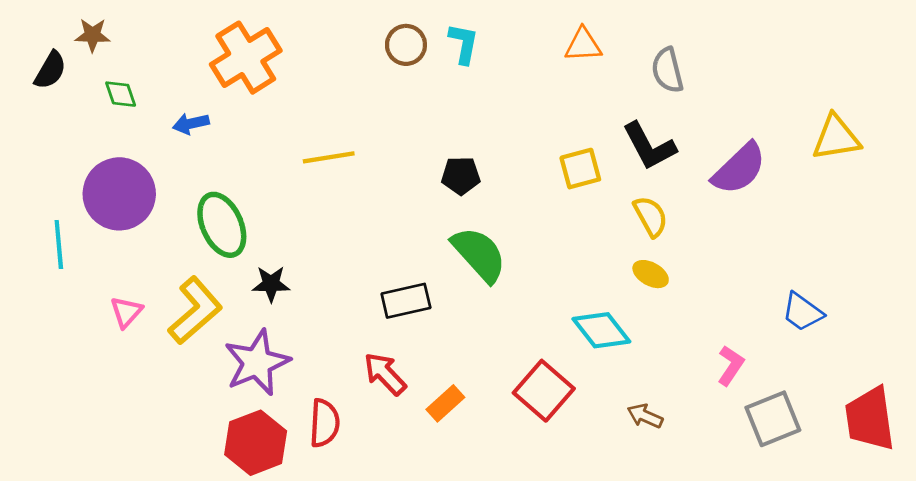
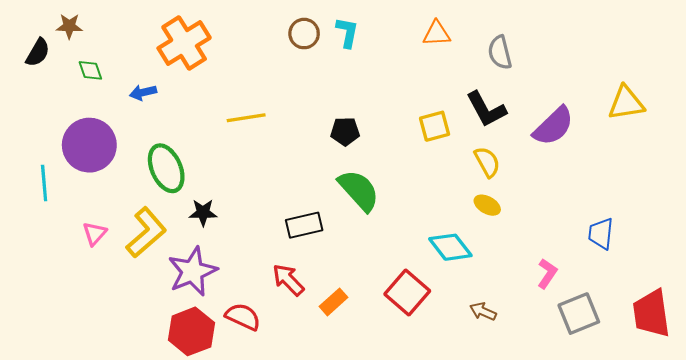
blue trapezoid: (802, 312) -> (601, 234), turned 60
red semicircle: (324, 423) -> (243, 317), turned -68

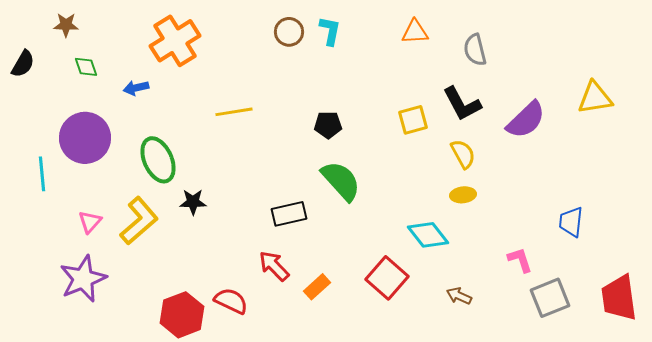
black semicircle: (38, 52) -> (23, 64), moved
yellow ellipse: (487, 205) -> (463, 195), turned -35
purple star: (192, 271) -> (83, 279), moved
pink L-shape: (547, 274) -> (520, 260), turned -52

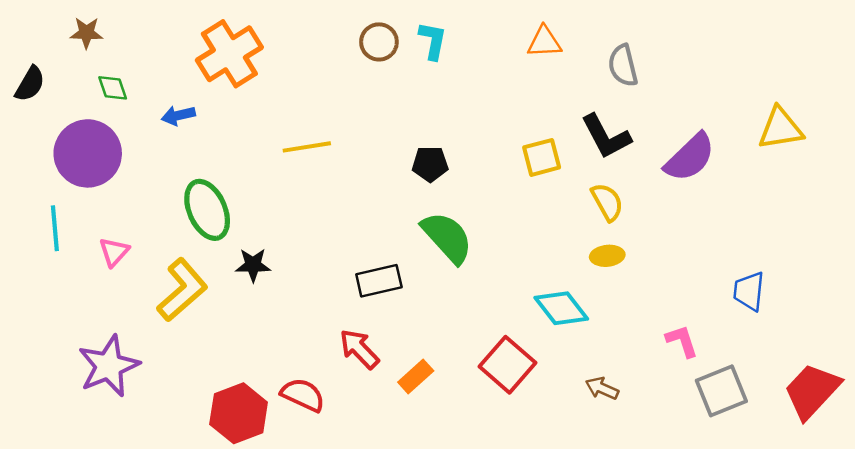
purple circle: (85, 138) -> (88, 153), moved
pink triangle: (90, 222) -> (114, 252), moved
red trapezoid: (619, 298) -> (812, 391), turned 51

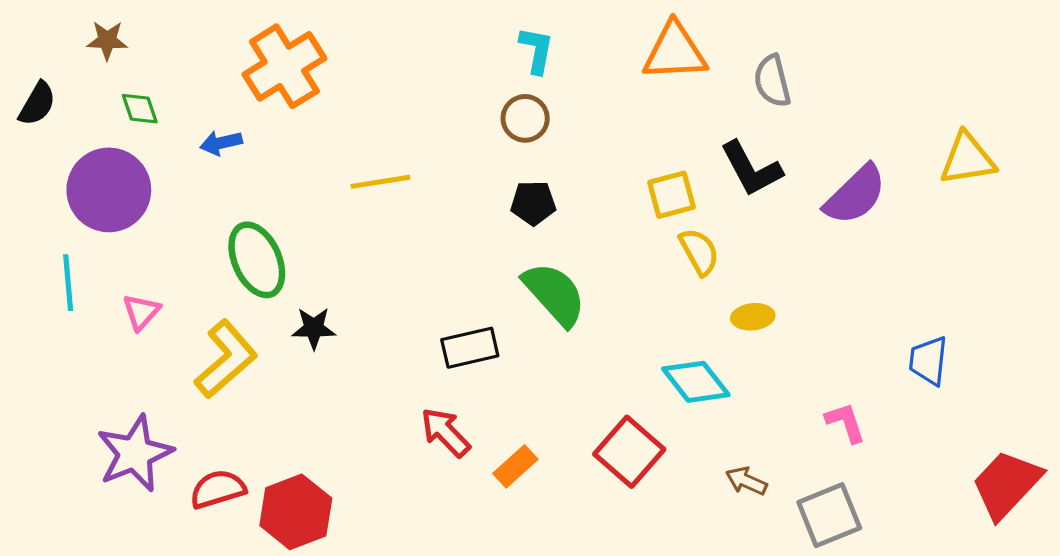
brown circle: (379, 42) -> (525, 118), moved
orange triangle: (544, 42) -> (675, 52), size x1.5
yellow semicircle: (607, 202) -> (699, 252), moved
gray square: (721, 391) -> (829, 515), moved
red semicircle: (303, 395) -> (218, 489), moved, turned -42

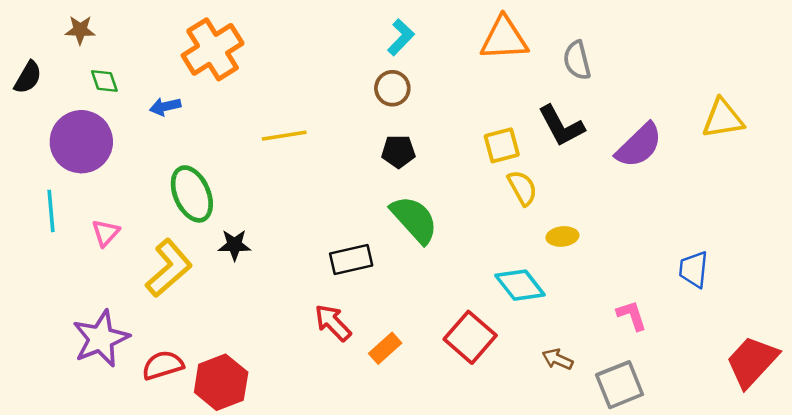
cyan L-shape: (537, 50) -> (401, 37), turned 33

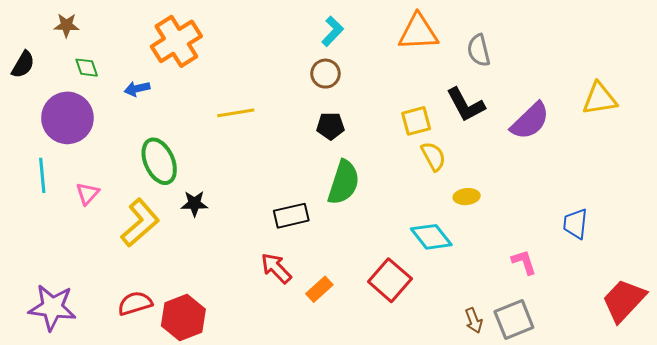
green semicircle: (414, 219) -> (344, 182), turned 60
purple star: (101, 339) -> (52, 307), moved, turned 30
brown arrow: (558, 359) -> (474, 321), moved, turned -135

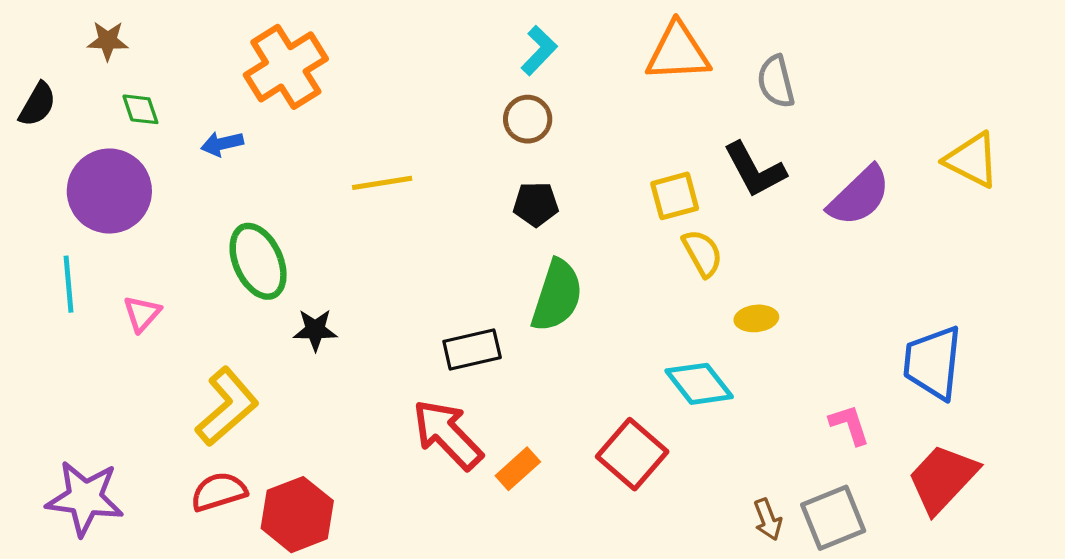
yellow triangle: (600, 99) -> (972, 160), turned 36
yellow L-shape: (140, 223) -> (227, 407), moved
blue trapezoid: (575, 224) -> (933, 363), size x1.5
red arrow: (276, 268) -> (448, 434), size x1.4
red trapezoid: (624, 300) -> (943, 479), moved

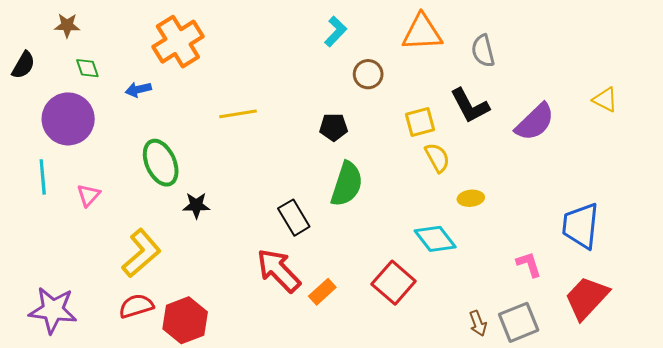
brown circle: (528, 119) -> (368, 74), moved
yellow triangle: (972, 160) -> (605, 100), size x0.7
black rectangle: (472, 350) -> (294, 218), turned 72

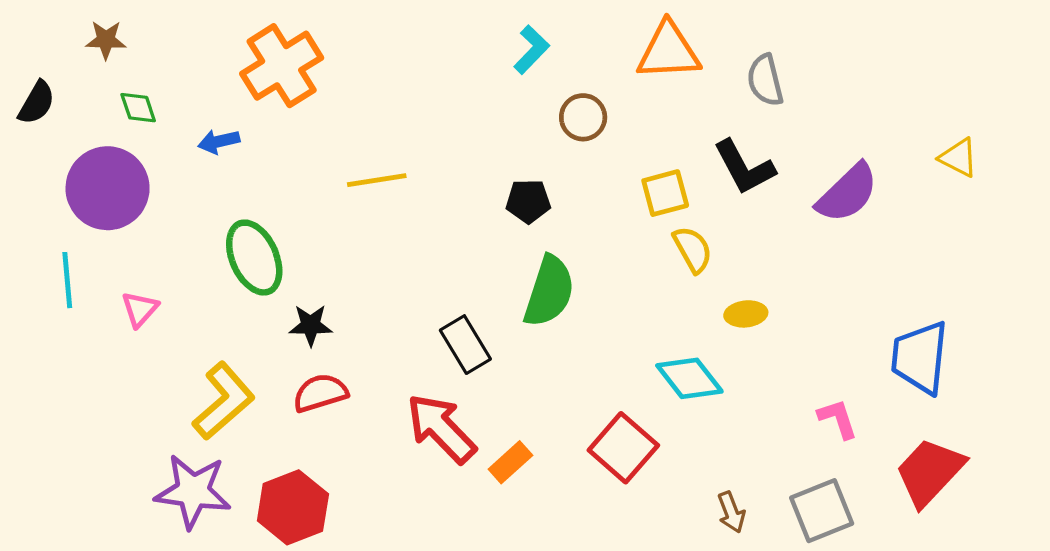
red semicircle: (136, 306) -> (320, 393), moved
purple star: (53, 310) -> (193, 491), moved
brown arrow: (478, 323) -> (731, 512), moved

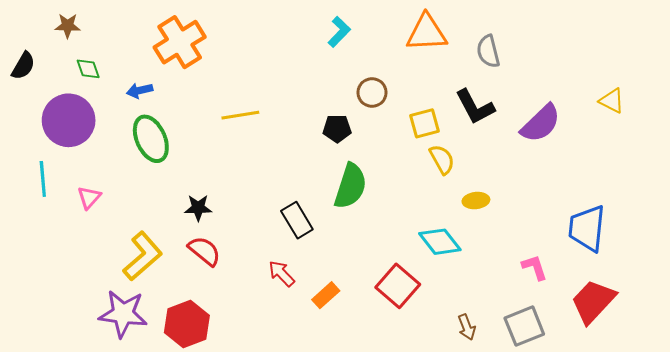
brown circle: (583, 117) -> (372, 93), moved
green ellipse: (254, 258) -> (151, 139), moved
red semicircle: (320, 393) -> (204, 251), turned 56
red arrow: (441, 428) -> (282, 274), size x0.6

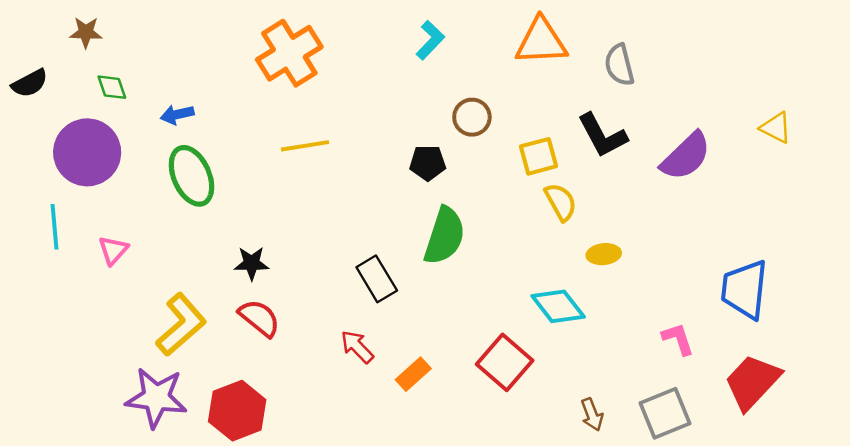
orange cross: (180, 42) -> (289, 53), moved
black semicircle: (23, 66) -> (30, 83), turned 32

